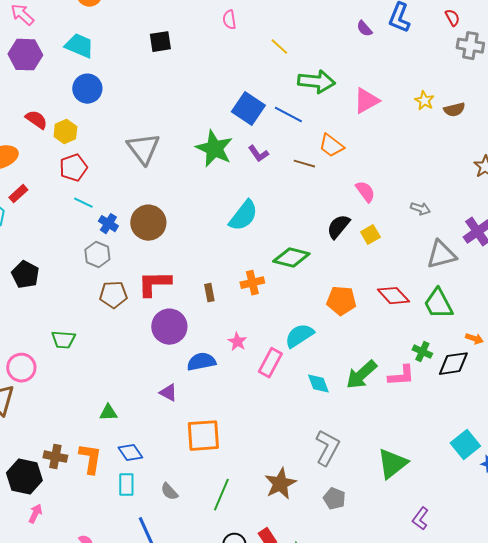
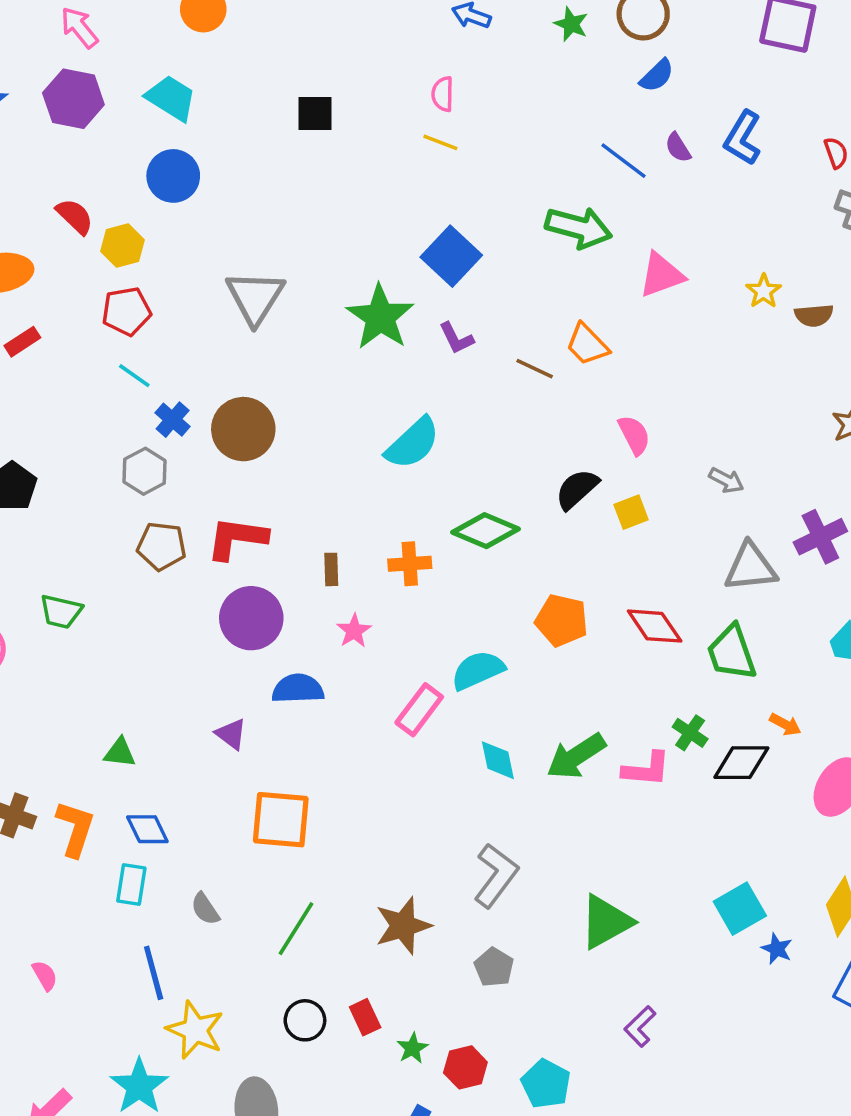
yellow line: (279, 47) -> (440, 142), moved, turned -30
blue line: (288, 115) -> (624, 161), moved
pink star: (237, 342) -> (354, 631), moved

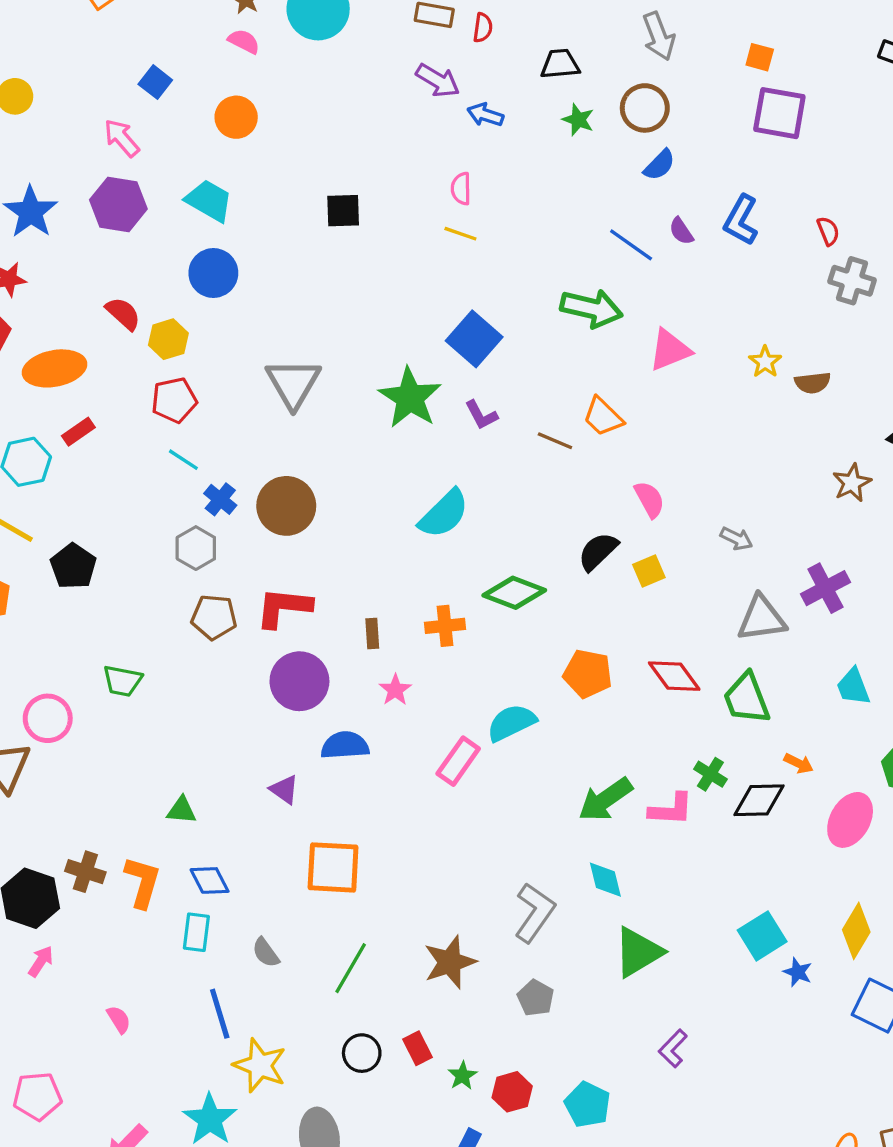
cyan diamond: (498, 760) -> (605, 880), moved

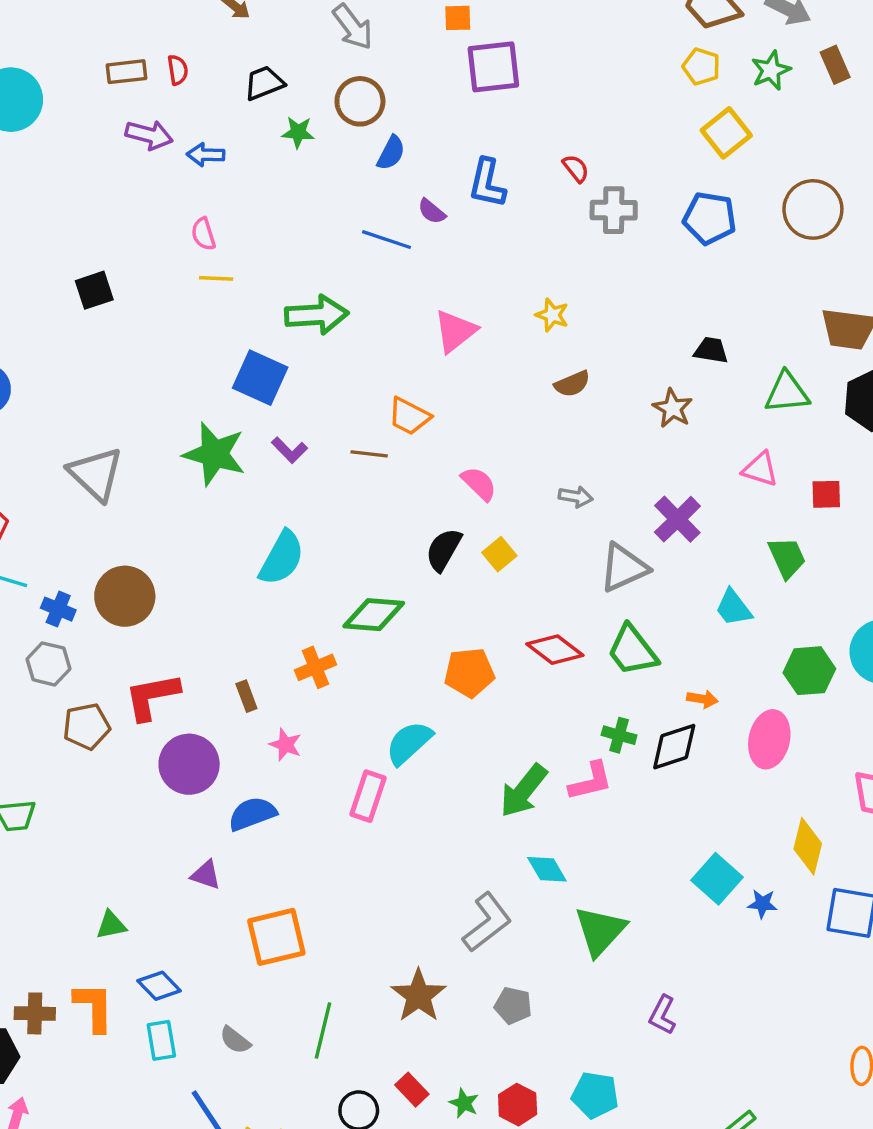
green arrow: (591, 308) -> (317, 315), moved
brown semicircle: (813, 383) -> (572, 384), moved
gray L-shape: (535, 913) -> (487, 922), turned 34

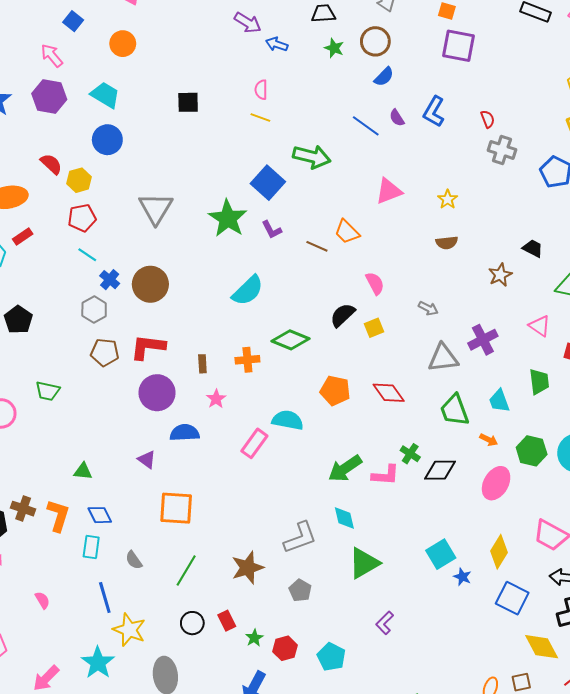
green trapezoid: (632, 650) -> (454, 410), moved
orange arrow: (702, 699) -> (489, 440), moved
cyan semicircle: (409, 743) -> (288, 420), turned 36

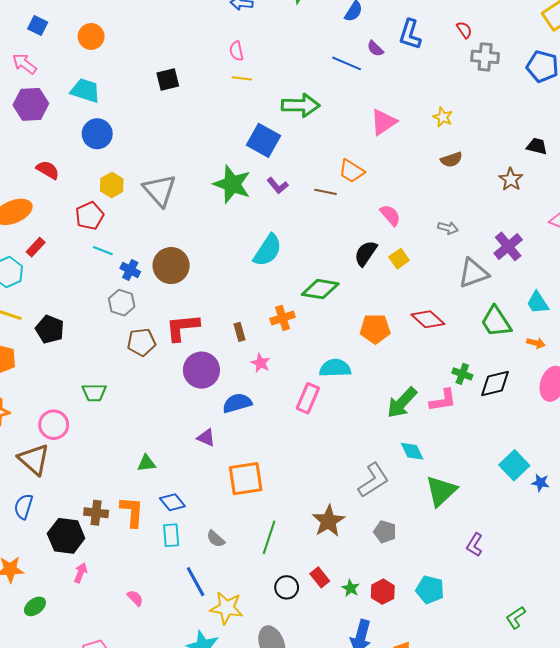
yellow hexagon: (79, 180) -> (112, 185), moved

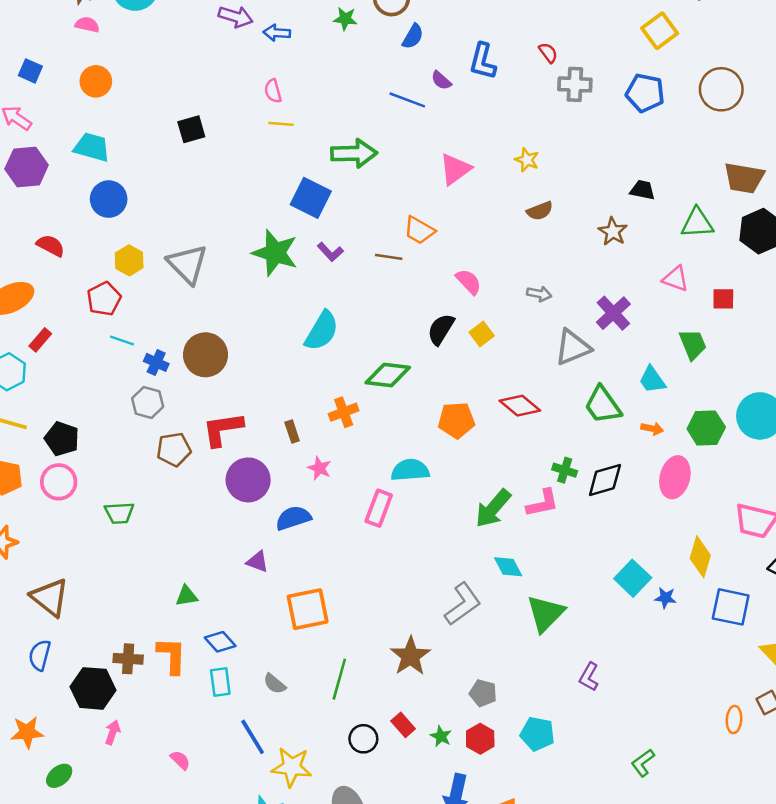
pink circle: (54, 425) -> (59, 482), moved
gray pentagon: (385, 532) -> (483, 693), moved

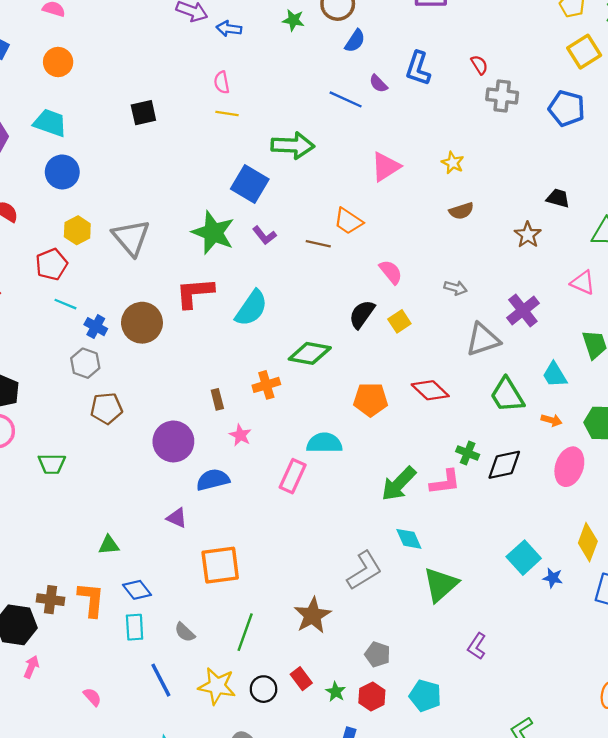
red L-shape: (223, 429) -> (195, 293), moved
yellow star: (292, 767) -> (217, 686), moved

